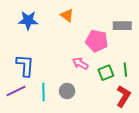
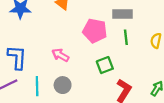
pink arrow: (80, 63) -> (60, 55), moved
green line: (125, 70) -> (126, 37), moved

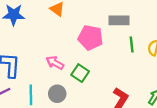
green line: (126, 37) -> (132, 44), moved
green square: (105, 65) -> (80, 73), moved, turned -35

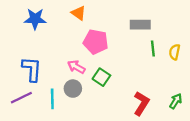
pink pentagon: (90, 38) -> (96, 42), moved
gray circle: (57, 94) -> (73, 89), moved

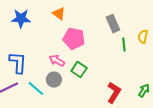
gray rectangle: (140, 25) -> (113, 24), turned 66
yellow semicircle: (175, 52) -> (143, 37), moved
cyan line: (52, 99) -> (36, 89), turned -48

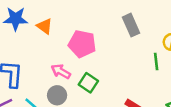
orange triangle: (59, 14) -> (44, 26), moved
green line: (124, 45) -> (156, 61), moved

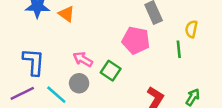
pink pentagon: (82, 44) -> (136, 40), moved

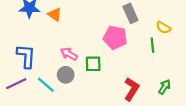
yellow semicircle: (191, 29) -> (163, 28), turned -72
green square: (111, 71) -> (93, 64), turned -35

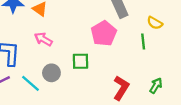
pink pentagon: (115, 37) -> (104, 33), turned 30
pink arrow: (69, 54) -> (43, 39), moved

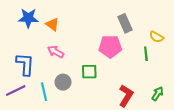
pink pentagon: (104, 33) -> (110, 46), turned 30
cyan line: (31, 83) -> (44, 92), turned 36

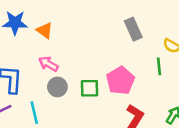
pink pentagon: (110, 46) -> (120, 81), moved, turned -30
gray circle: (63, 82) -> (57, 87), moved

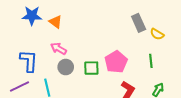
gray rectangle: (133, 29) -> (139, 23), moved
green line: (159, 66) -> (151, 61), moved

